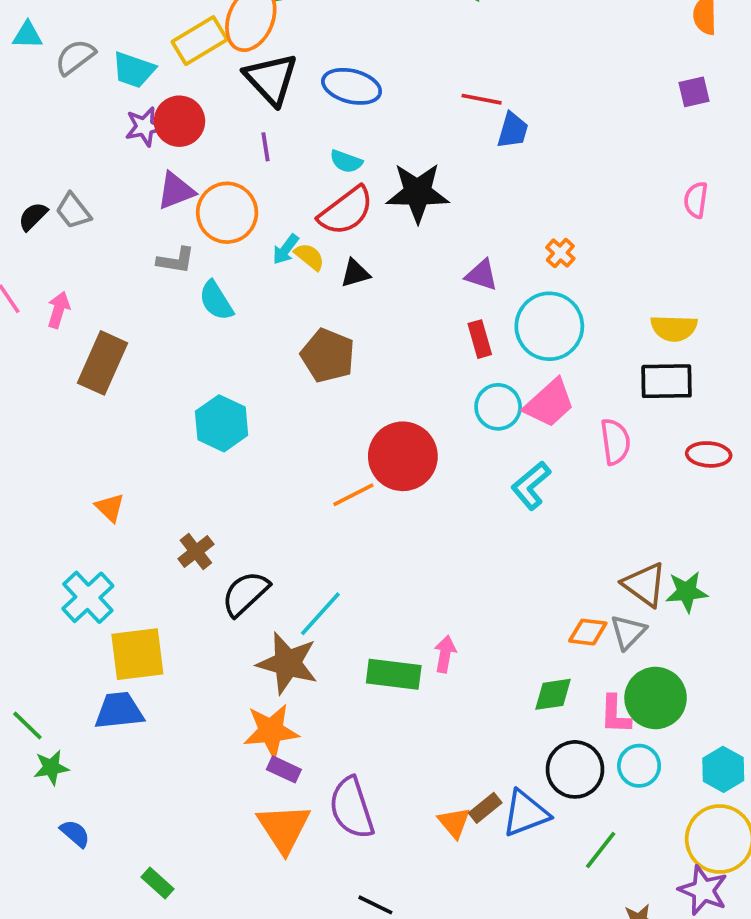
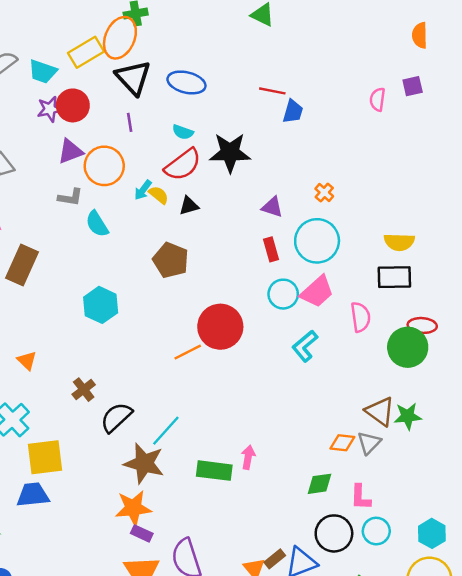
pink semicircle: (696, 200) -> (377, 99), moved
green circle: (656, 698) -> (408, 347), moved

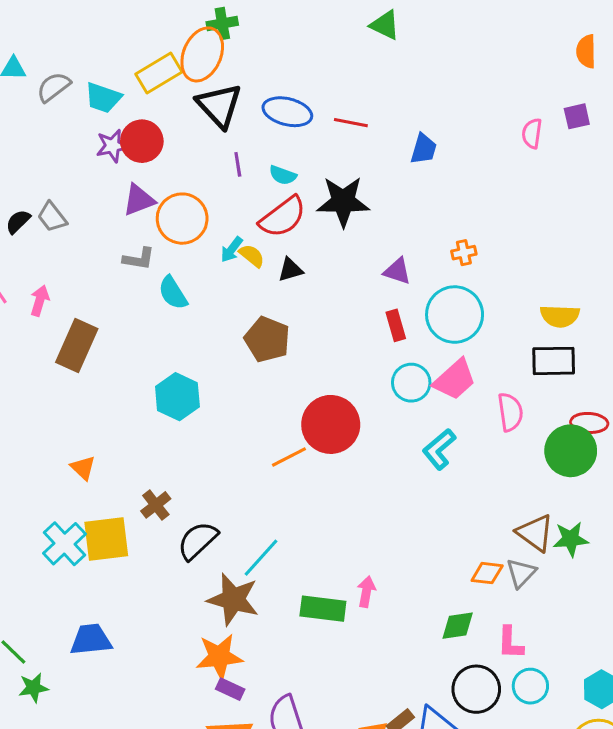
red line: (272, 91) -> (351, 123), moved
purple line: (130, 122) -> (238, 164), moved
orange cross: (324, 192) -> (464, 253), turned 36
yellow square: (45, 457) -> (106, 539), moved

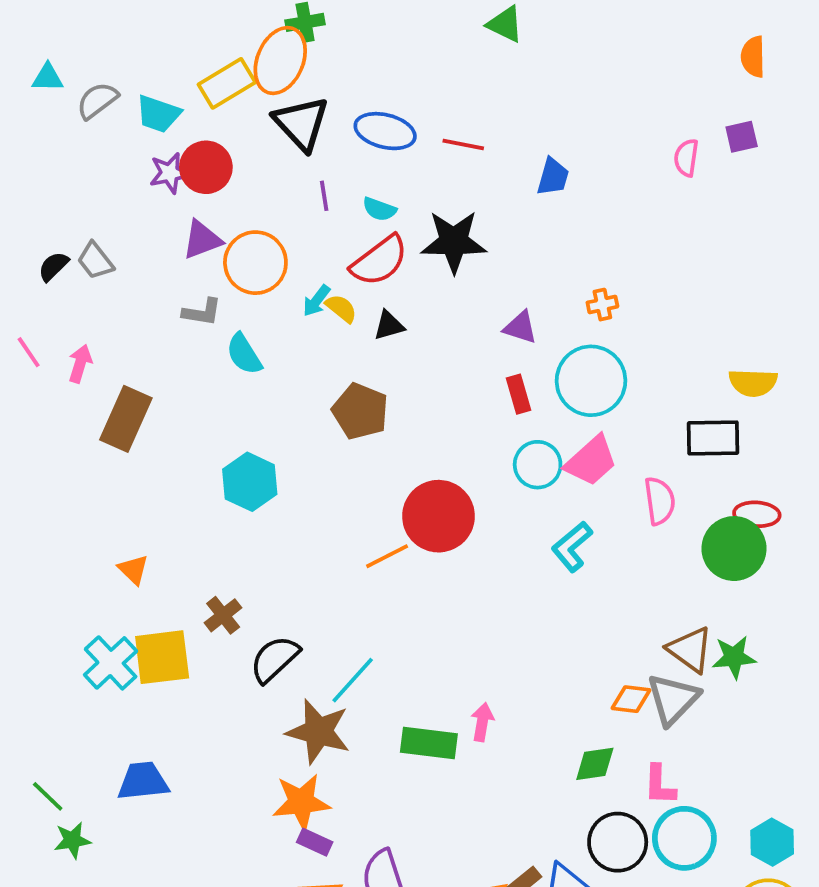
yellow semicircle: (560, 316) -> (753, 383), moved
gray triangle: (521, 573) -> (673, 699), size x1.4
cyan circle: (530, 686) -> (684, 838), size x1.4

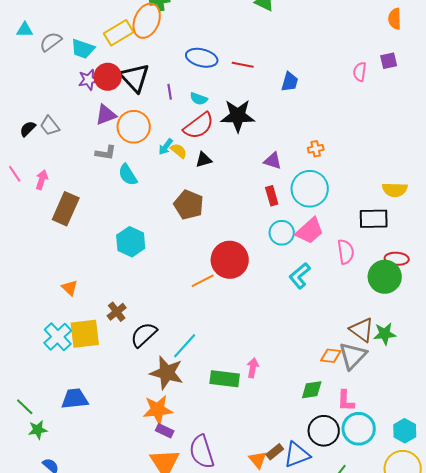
black triangle: (301, 123) -> (135, 78), moved

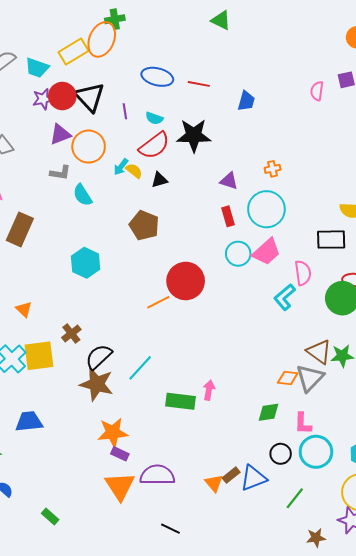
cyan L-shape: (300, 276) -> (285, 297), moved
brown star: (167, 373) -> (97, 384), moved
black circle: (324, 431) -> (281, 454), size x0.7
purple semicircle: (202, 452) -> (157, 475), turned 108

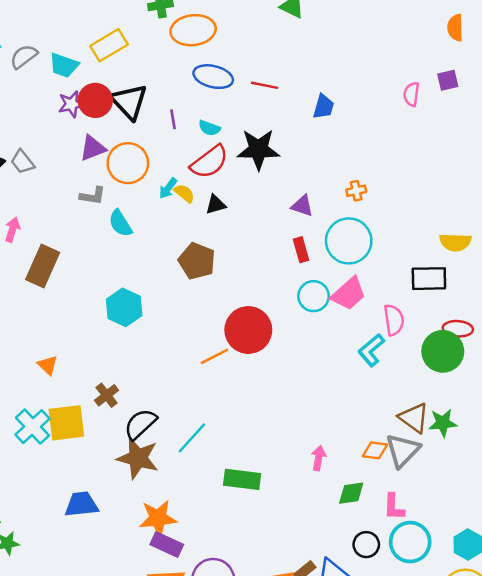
orange ellipse: (102, 39) -> (193, 30), moved, turned 60
pink arrow: (209, 390) -> (319, 458), moved
blue trapezoid: (29, 421) -> (81, 504), moved
purple rectangle: (120, 454) -> (167, 545), size x1.4

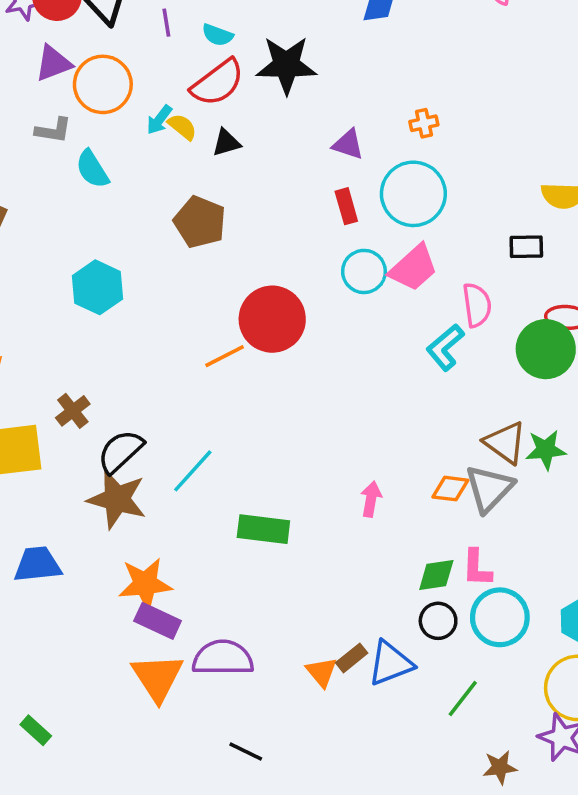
black rectangle: (429, 279) -> (526, 247), size x0.7
green diamond: (351, 493) -> (436, 575), moved

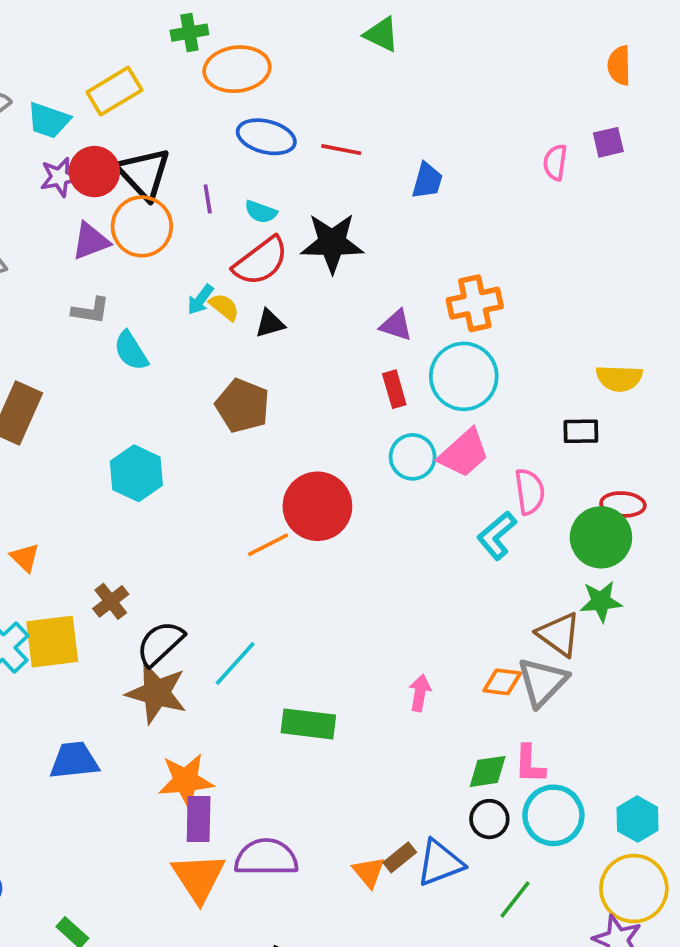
orange circle: (103, 84) -> (142, 226), moved
orange cross: (424, 123) -> (475, 303), size x1.8
green star: (546, 450) -> (601, 601), moved
purple rectangle: (158, 621) -> (199, 819), turned 66

